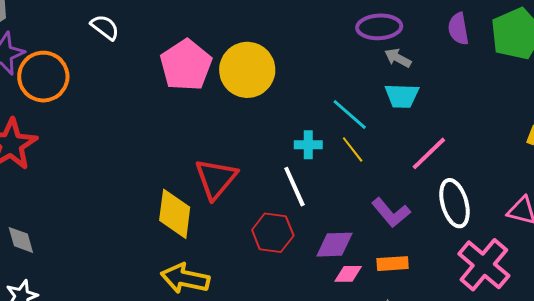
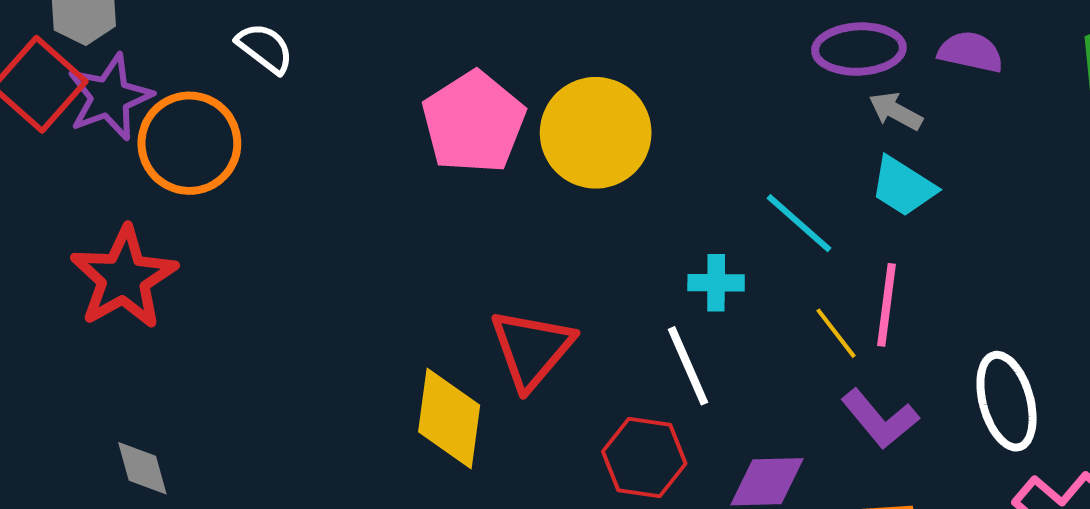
white semicircle: (105, 27) -> (265, 48), moved
purple semicircle: (458, 29) -> (971, 52), moved, turned 112
cyan trapezoid: (402, 96) -> (903, 187), turned 30
yellow line: (353, 149) -> (836, 333), moved
pink line: (429, 153) -> (887, 305), moved, turned -39

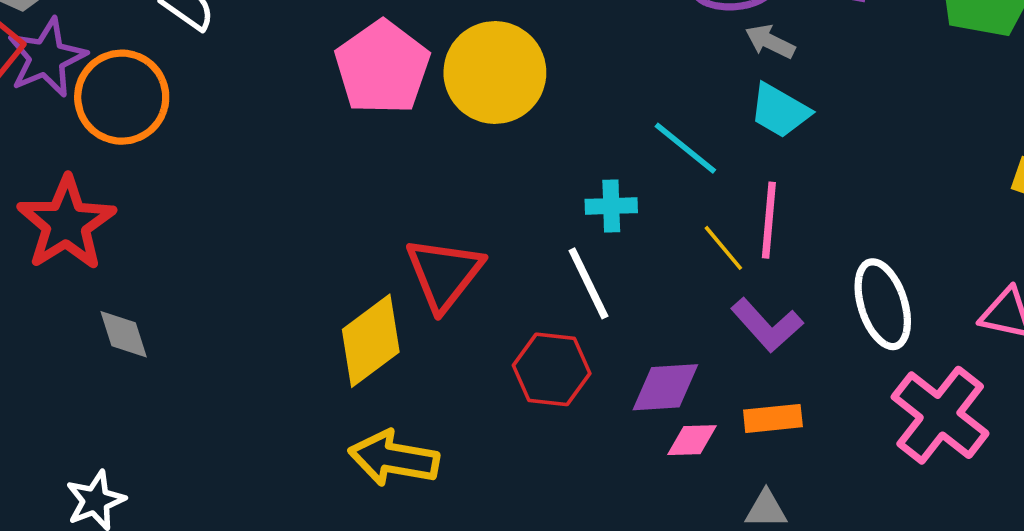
yellow diamond: (449, 418) -> (371, 341), turned 48
gray diamond: (142, 468) -> (124, 334), moved

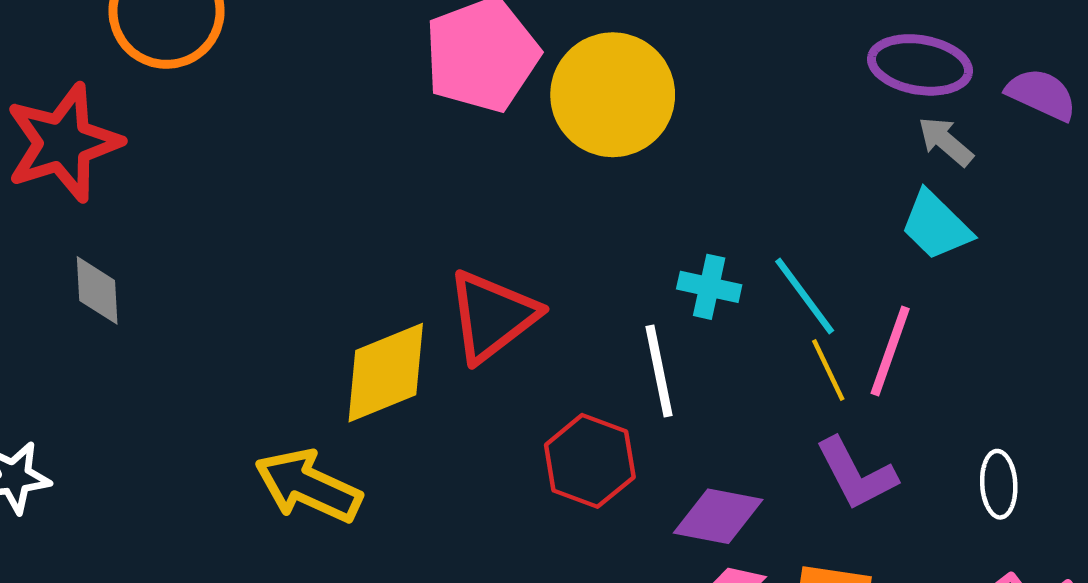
cyan line: (685, 148) -> (805, 296), moved
white ellipse: (883, 304) -> (999, 484), size x0.6
yellow arrow: (394, 458) -> (308, 486), moved

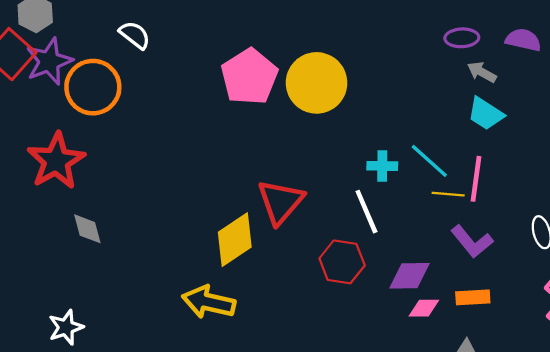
purple ellipse: (920, 65) -> (462, 38), size x0.7
yellow line: (828, 370) -> (448, 194), turned -48

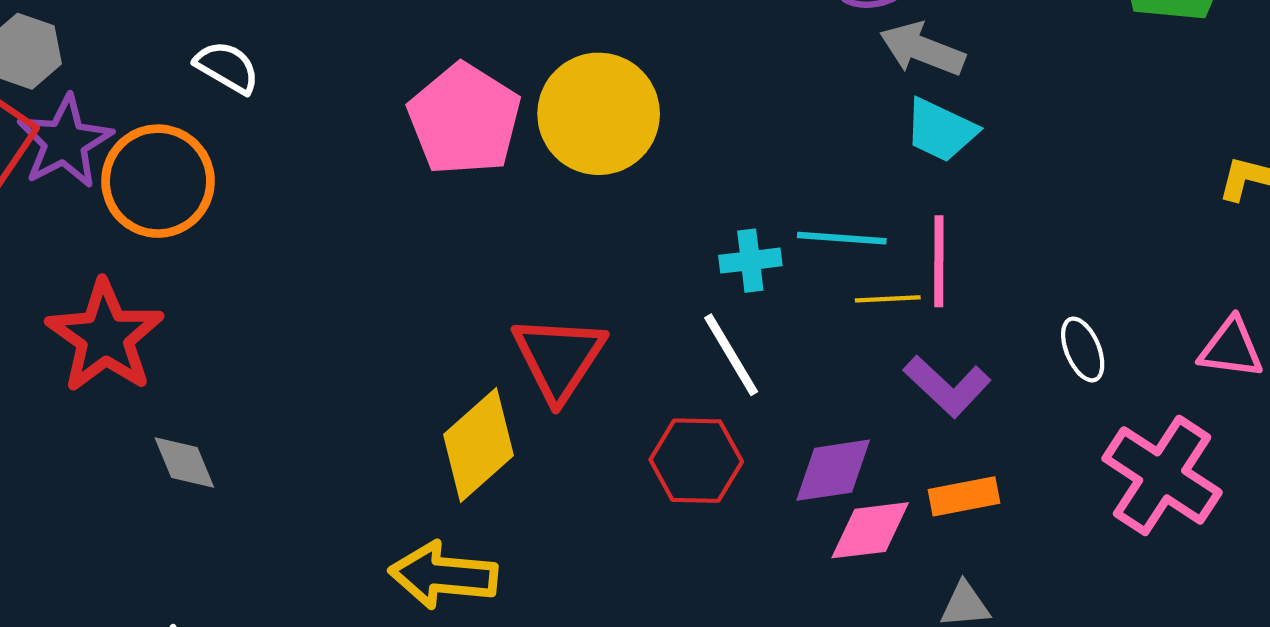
gray arrow: (482, 72) -> (922, 49), size x1.4
cyan line: (429, 161) -> (842, 238), turned -30
pink diamond: (424, 308) -> (870, 530), size x1.4

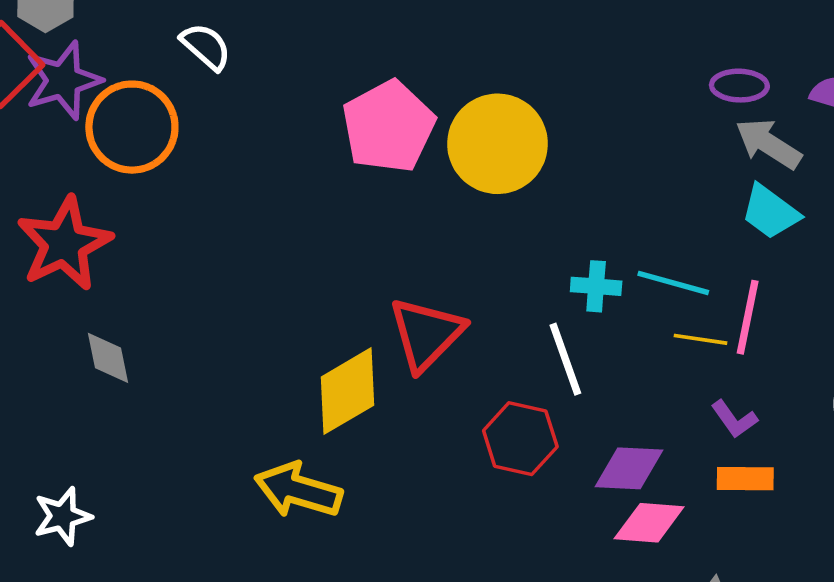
purple L-shape: (947, 386) -> (734, 419), size x0.7
orange rectangle: (964, 496) -> (745, 479), moved

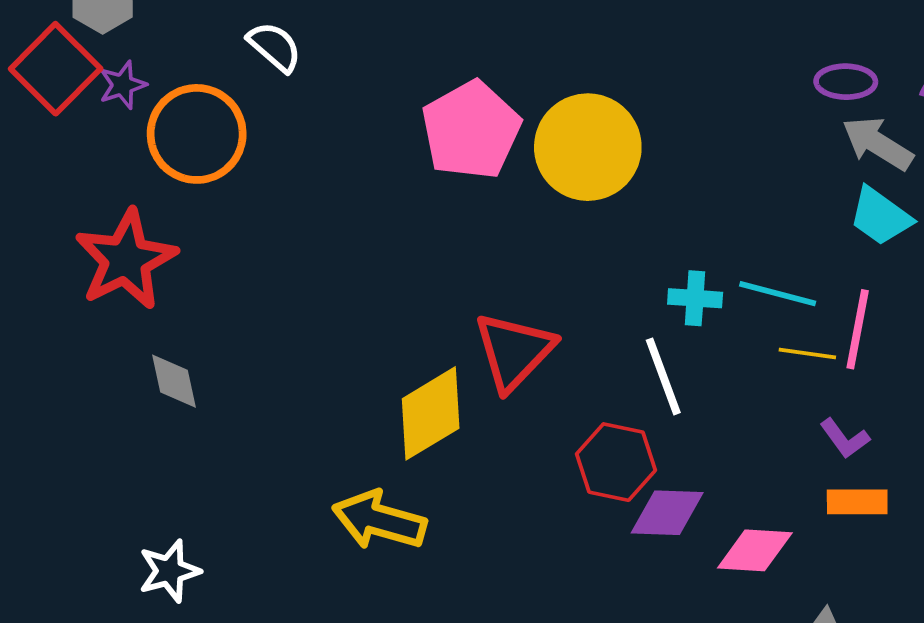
purple star: (63, 80) -> (123, 85), size x0.6
purple diamond: (629, 468) -> (667, 513), moved
white star: (63, 516) -> (169, 571), moved

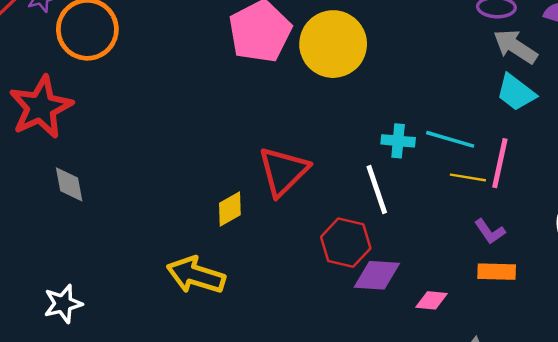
yellow diamond: (431, 413) -> (230, 209), size x0.6
pink diamond: (755, 550) -> (432, 300), size x0.7

